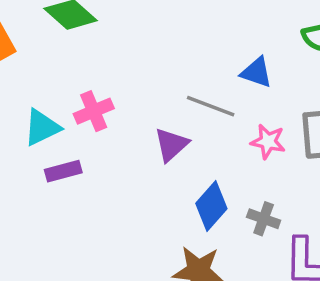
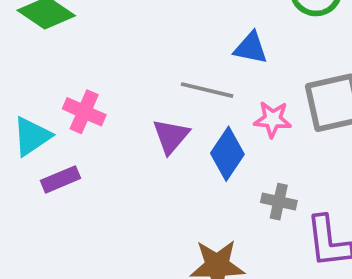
pink cross: (94, 111) -> (84, 112), turned -36
blue diamond: (211, 206) -> (227, 154), moved

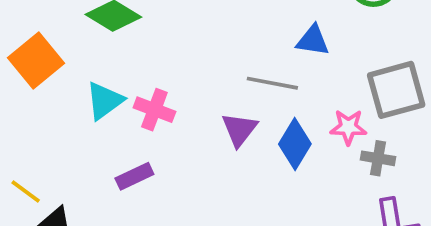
pink star: (273, 119) -> (348, 127), moved
cyan triangle: (32, 136) -> (105, 101), moved
gray cross: (279, 202) -> (378, 158), moved

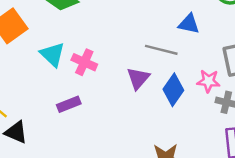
cyan triangle: (105, 101) -> (53, 54), turned -44

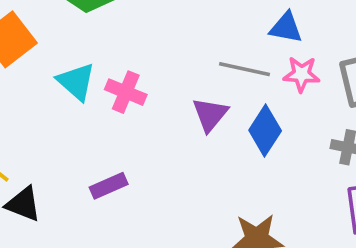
pink star: (208, 81) -> (302, 74), moved
purple rectangle: (69, 104) -> (109, 186), moved

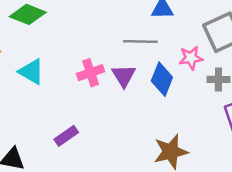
pink star: (302, 74) -> (191, 58), moved
pink cross: (126, 92) -> (91, 73), moved, turned -30

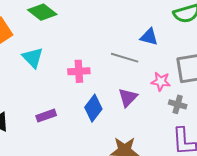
purple triangle: (124, 76) -> (128, 97), moved
blue diamond: (162, 79) -> (93, 108), moved

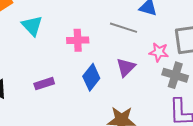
gray cross: (178, 104) -> (175, 75), size x1.4

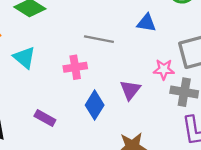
gray line: (123, 28) -> (99, 39), moved
purple rectangle: (44, 84) -> (45, 118), turned 54

